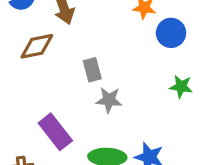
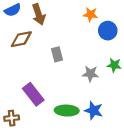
gray star: (109, 100) -> (90, 74), moved

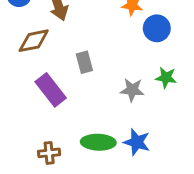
purple rectangle: (33, 94) -> (51, 90), moved
brown cross: (12, 118) -> (49, 153), moved

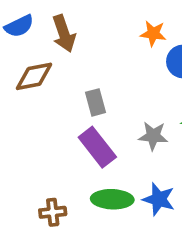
purple rectangle: (51, 90) -> (97, 147), moved

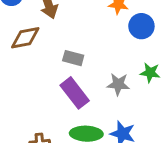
gray rectangle: (95, 102) -> (73, 58), turned -60

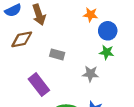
green star: (150, 73) -> (107, 52), moved
purple rectangle: (75, 93) -> (39, 85), moved

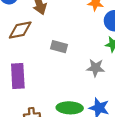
purple rectangle: (39, 85) -> (18, 76), moved, turned 35

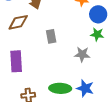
gray rectangle: (59, 47) -> (51, 36), turned 64

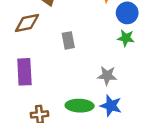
gray star: (82, 54) -> (107, 76), moved

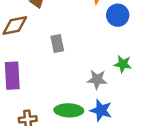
green star: (126, 38) -> (123, 64), moved

